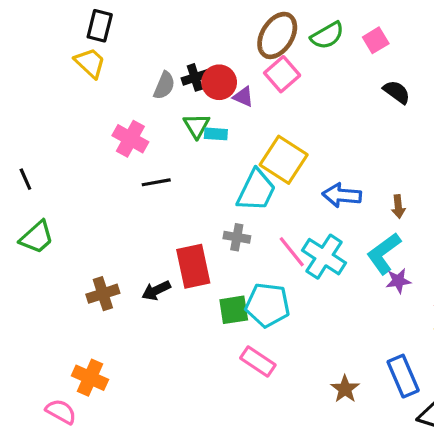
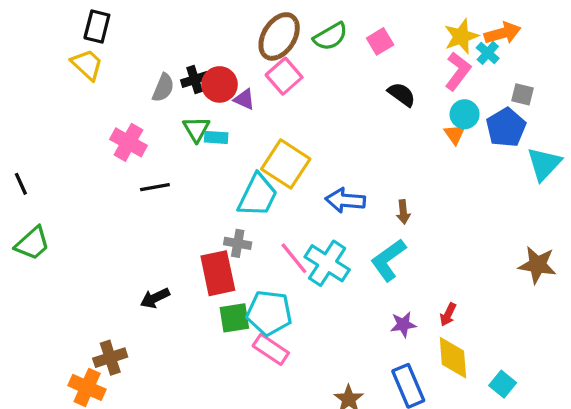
red rectangle: (193, 266) -> (218, 273), moved
purple star: (398, 281) -> (403, 325), moved
brown cross: (103, 294) -> (110, 358), moved
pink rectangle: (258, 362) -> (271, 349), moved

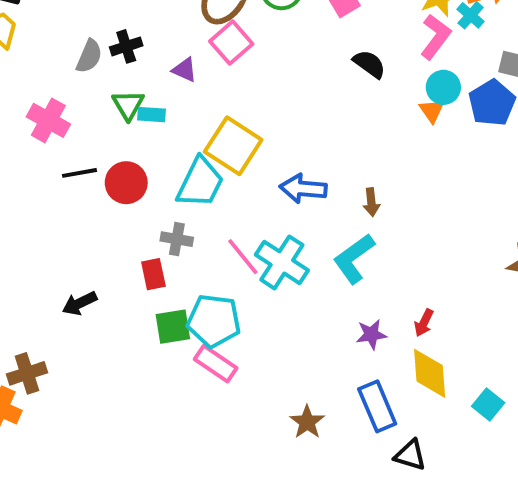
red circle: (219, 84) -> (126, 183), moved
red rectangle: (218, 273) -> (153, 274), size x0.6

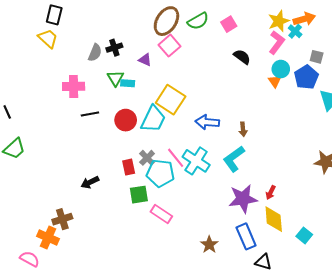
pink cross: (48, 120) -> (74, 86), turned -30
red circle: (126, 183) -> (126, 120), moved
gray cross: (177, 239) -> (147, 158), moved, turned 35
cyan pentagon: (214, 321) -> (160, 173), moved
purple star: (371, 334) -> (243, 199), size x1.8

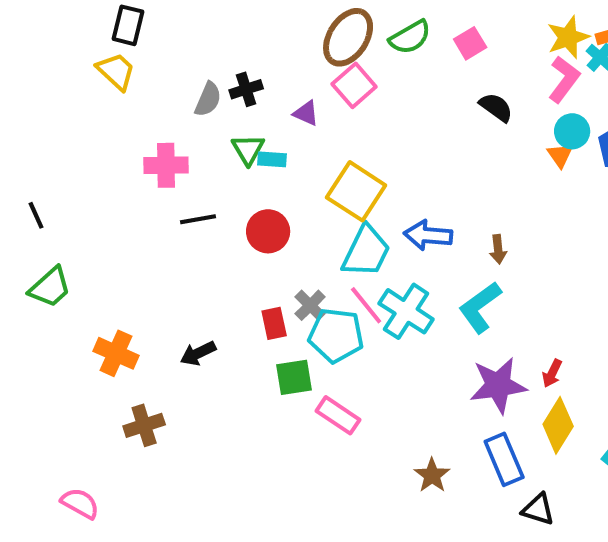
cyan trapezoid: (153, 119) -> (366, 251), moved
yellow diamond: (274, 219) -> (558, 425), turned 36
orange cross: (48, 237) -> (116, 353), moved

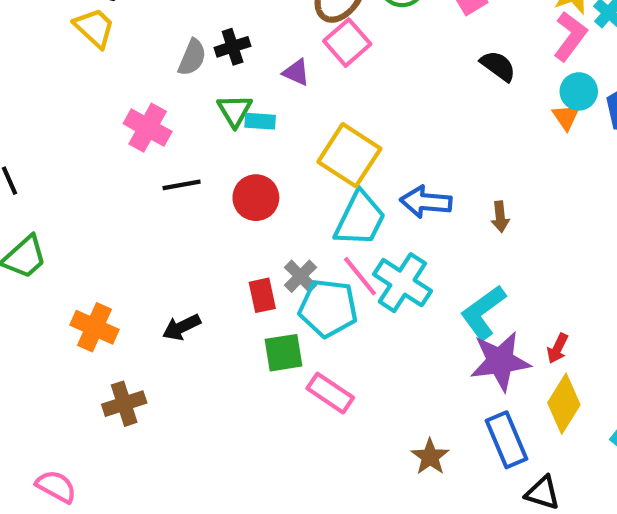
pink cross: (166, 165) -> (148, 128), turned 30
cyan L-shape: (480, 307) -> (483, 312), moved

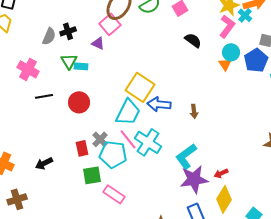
pink square: (347, 43) -> (110, 24), moved
yellow square: (349, 155) -> (140, 87), moved
red arrow: (558, 348) -> (221, 173), turned 40

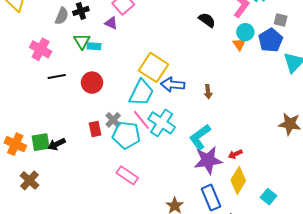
green square: (92, 175) -> (41, 142), moved
brown cross: (17, 199) -> (29, 180), turned -30

